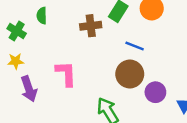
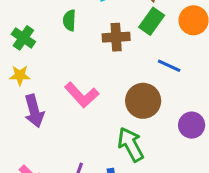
green semicircle: (42, 16) -> (69, 20), moved
pink L-shape: (66, 74) -> (82, 95), turned 136
brown circle: (130, 74) -> (143, 101), moved

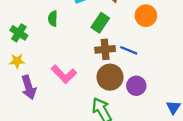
green rectangle: (152, 21) -> (100, 23), moved
brown cross: (116, 37) -> (105, 49), moved
purple circle: (192, 125) -> (136, 86), moved

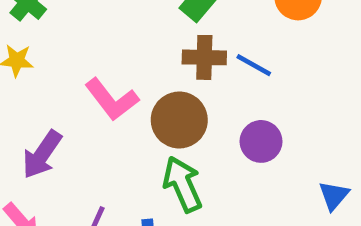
brown circle: (110, 77) -> (179, 120), moved
purple arrow: (29, 87) -> (42, 155), moved, turned 45

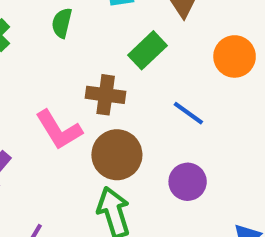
brown cross: (204, 57) -> (106, 95), moved

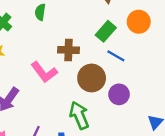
green rectangle: (147, 50) -> (106, 31), moved
brown circle: (117, 155) -> (92, 78), moved

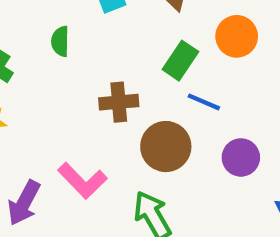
pink L-shape: (44, 72) -> (82, 181), moved
purple circle: (119, 94) -> (241, 157), moved

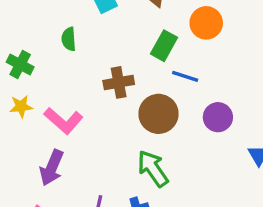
pink L-shape: (82, 181) -> (63, 121), moved

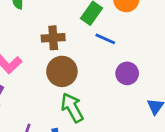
brown circle: (159, 114) -> (62, 71), moved

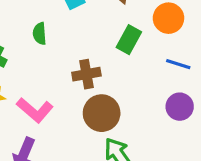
blue line: (105, 39) -> (178, 64), moved

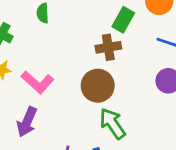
brown cross: (86, 74) -> (108, 47), moved

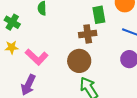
green rectangle: (123, 20) -> (99, 15), turned -42

